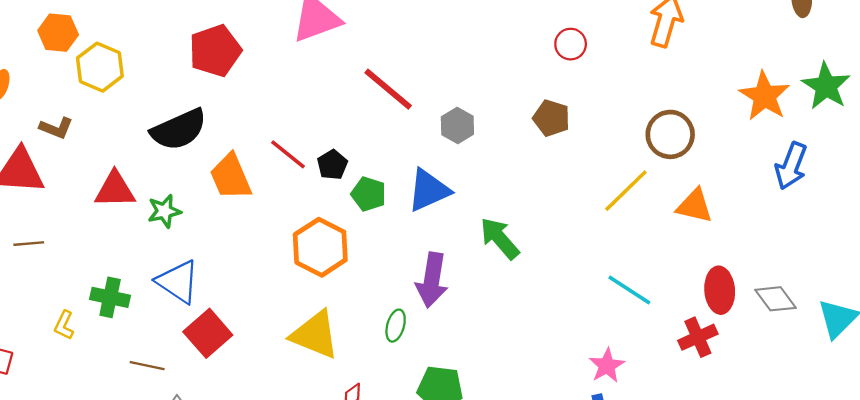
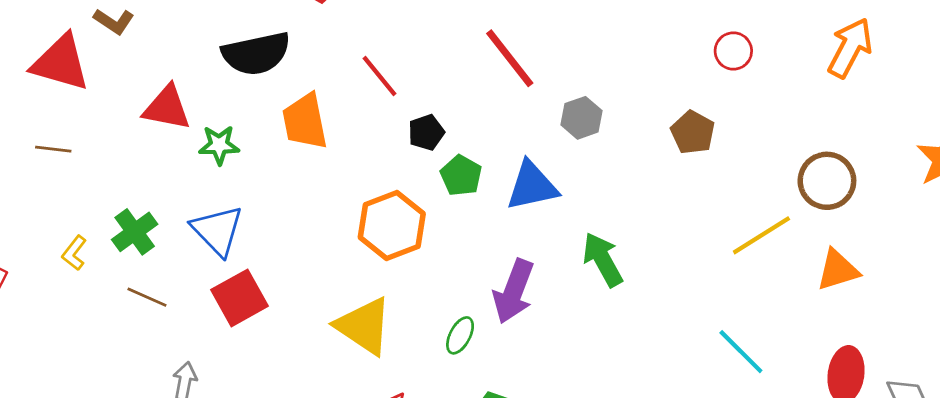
red line: (288, 154) -> (380, 76), moved
orange triangle: (695, 206) -> (838, 270), turned -42
green cross: (110, 297) -> (135, 232), turned 30
brown line: (147, 366) -> (147, 297), moved

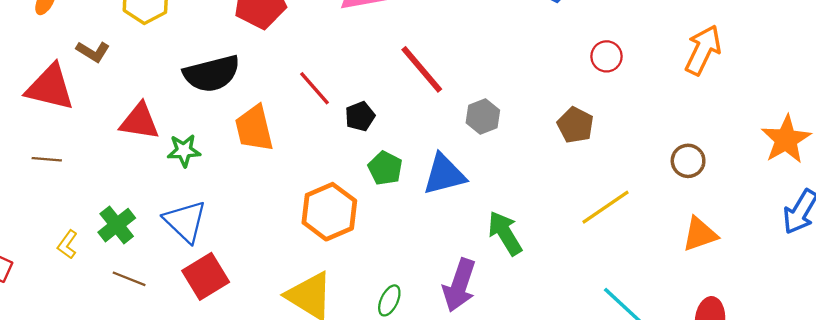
black pentagon: (426, 132) -> (360, 116), moved
brown circle: (827, 181) -> (688, 161), size x0.7
yellow line: (761, 235) -> (606, 207), moved
purple arrow: (514, 291) -> (459, 285), moved

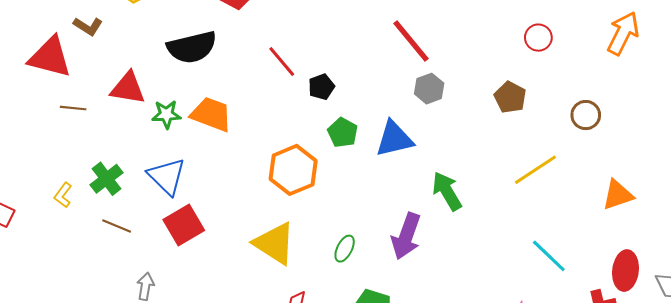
red line: (422, 69) -> (411, 41), moved
orange trapezoid: (254, 128) -> (211, 114), moved, turned 123
brown line: (47, 159) -> (73, 108), moved
brown circle: (688, 161) -> (586, 115), moved

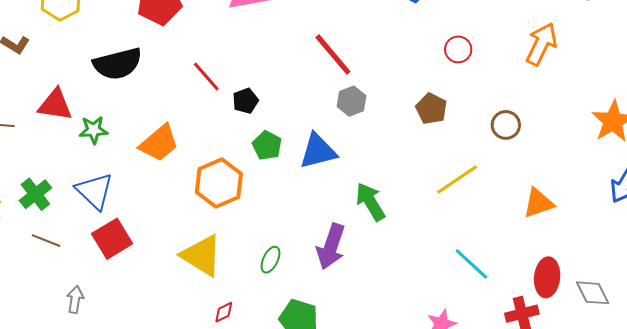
orange trapezoid: (211, 114) -> (159, 143), moved, turned 120

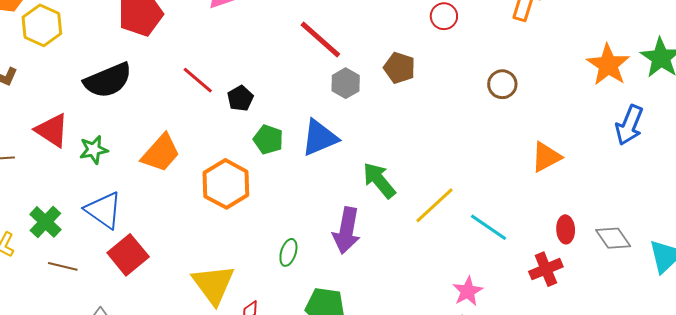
red triangle: (55, 105) -> (52, 130), turned 33
brown pentagon: (431, 109) -> (399, 68), moved
yellow line: (457, 179) -> (434, 205), moved
yellow triangle: (202, 255) -> (213, 284), moved, turned 30
red ellipse: (547, 277) -> (566, 229), size x0.7

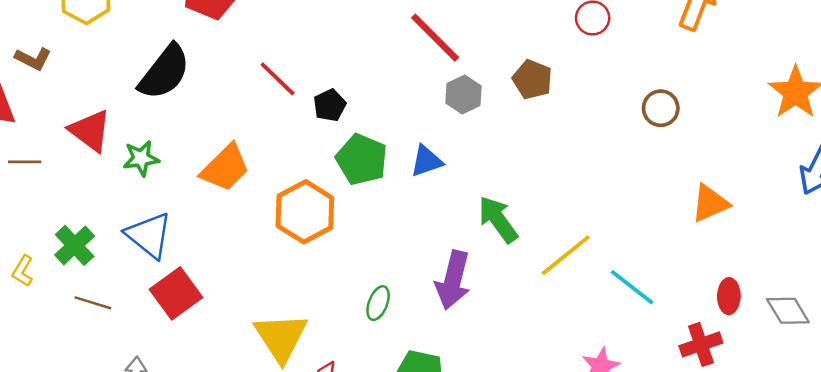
black semicircle: (108, 80) -> (164, 72), turned -33
blue triangle: (320, 138) -> (426, 161), size x0.7
green pentagon: (268, 140) -> (362, 159), size x1.4

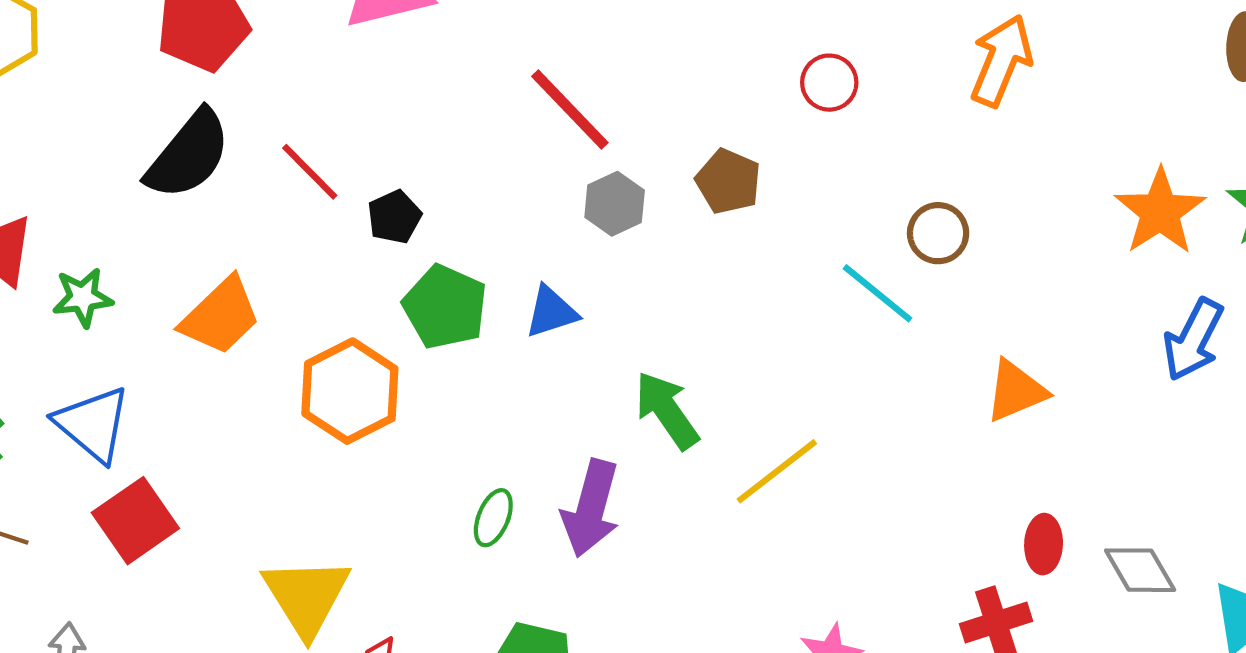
black semicircle: (164, 72) -> (188, 155), moved
cyan line: (632, 287) -> (877, 293), moved
green ellipse: (378, 303) -> (493, 518), moved

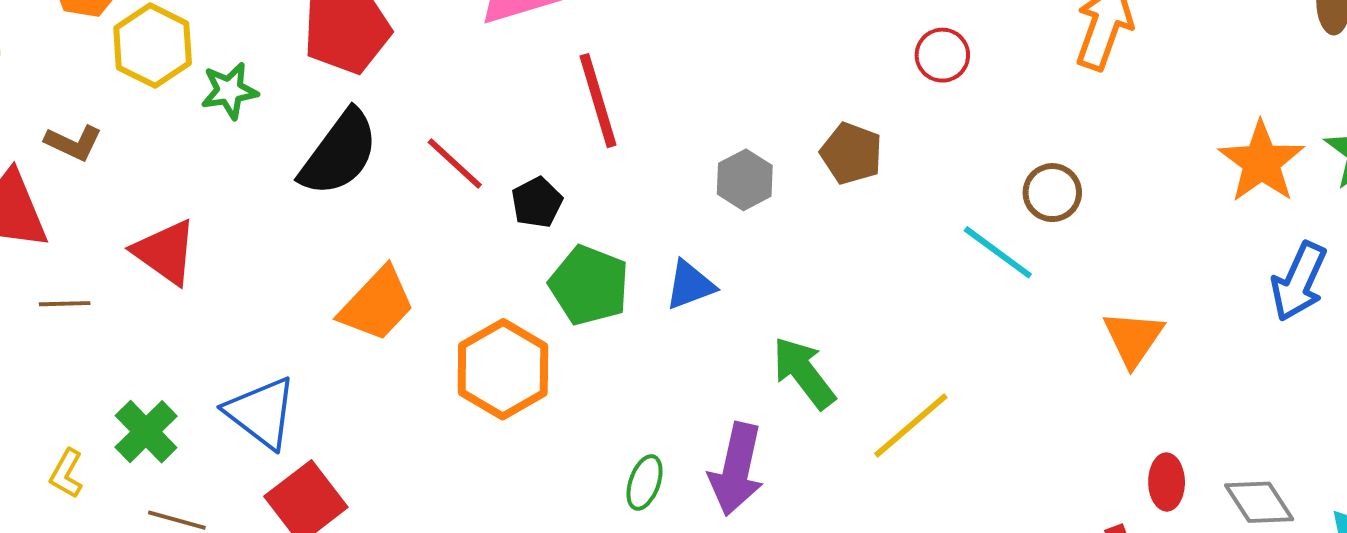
red line: (570, 109) -> (598, 101), moved, turned 30
green star: (83, 297) -> (229, 91), moved
orange triangle: (1016, 391) -> (1133, 338), turned -30

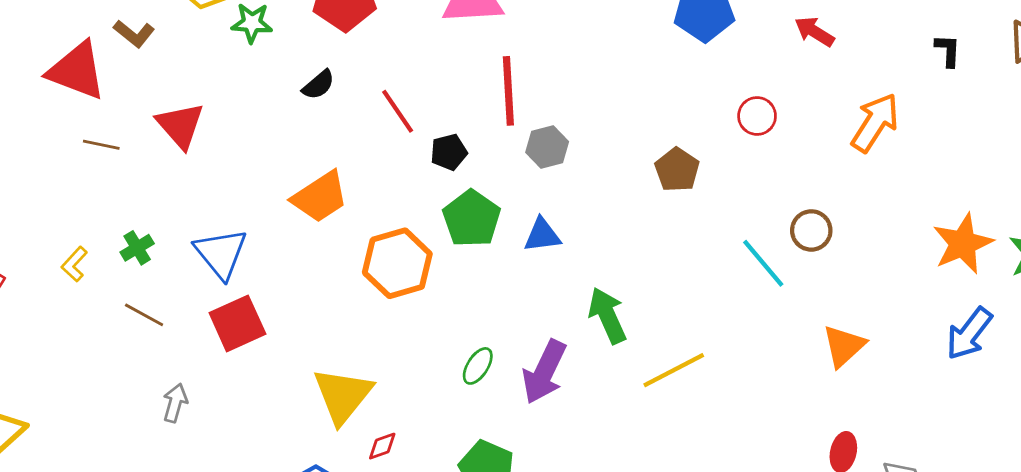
black semicircle: (339, 153) -> (318, 85), size x0.5
gray hexagon: (745, 180) -> (547, 147), moved
green cross: (146, 432) -> (137, 248), size x0.7

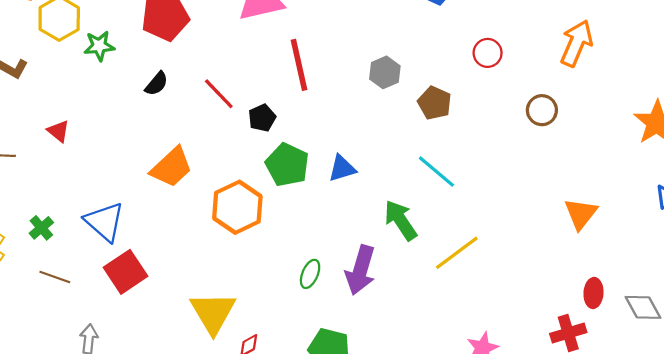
red triangle: (180, 125) -> (58, 131), size x0.6
gray hexagon: (547, 147) -> (385, 72), moved
brown circle: (811, 230) -> (542, 110), moved
cyan line: (763, 263) -> (436, 172), moved

